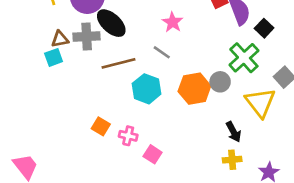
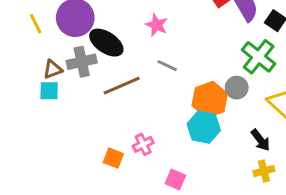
pink star: (173, 22) -> (157, 25), moved
cyan square: (54, 57) -> (49, 91), turned 30
cyan hexagon: (147, 89) -> (204, 127), moved
pink cross: (128, 136) -> (143, 144), moved, turned -30

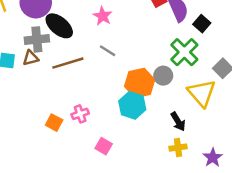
brown triangle: (53, 69) -> (31, 58), moved

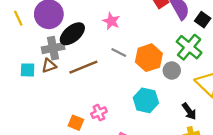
black ellipse: (59, 26) -> (72, 34), turned -75
orange hexagon: (140, 83) -> (149, 58), moved

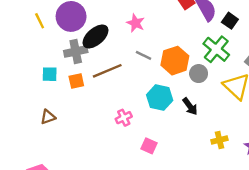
brown triangle: (49, 66) -> (48, 117), moved
cyan hexagon: (146, 100) -> (160, 98), moved
black arrow: (189, 111) -> (190, 106), moved
orange square: (76, 123) -> (76, 81), moved, turned -35

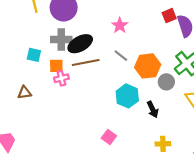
black ellipse: (96, 36) -> (80, 44), moved
pink cross: (124, 118) -> (61, 78), moved
yellow cross: (219, 140) -> (163, 144), moved

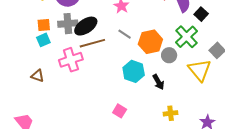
cyan square: (34, 55) -> (43, 40), turned -32
orange square: (56, 66) -> (44, 25), moved
pink cross: (61, 78) -> (71, 60), size x1.6
brown triangle: (24, 93) -> (37, 76), turned 32

